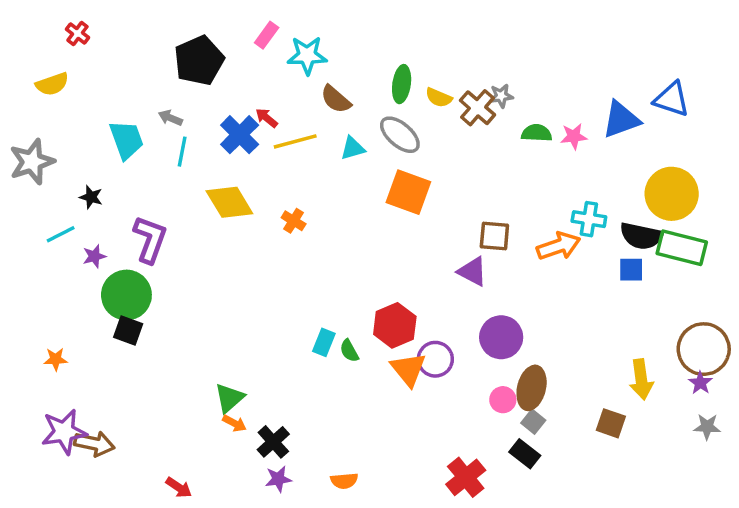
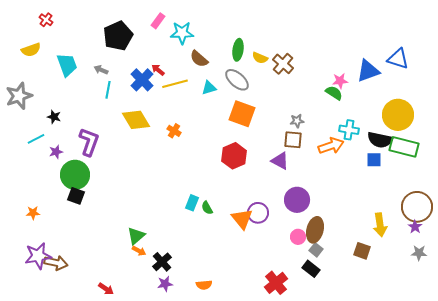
gray star: (501, 96) -> (297, 121), moved
green semicircle: (537, 133) -> (334, 93), moved, turned 30
cyan trapezoid: (126, 140) -> (67, 65), moved
red hexagon: (395, 325) -> (234, 156), moved

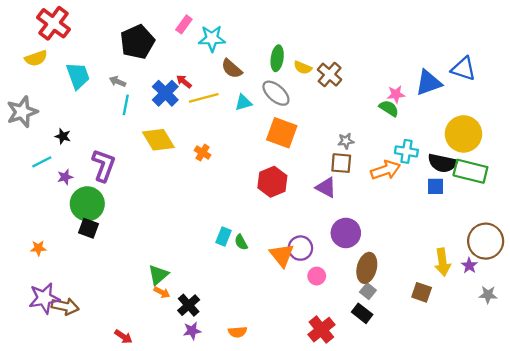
red cross: (46, 20) -> (54, 23), size x2.0
purple star: (415, 227) -> (469, 266), moved
pink circle: (298, 237) -> (317, 276), moved

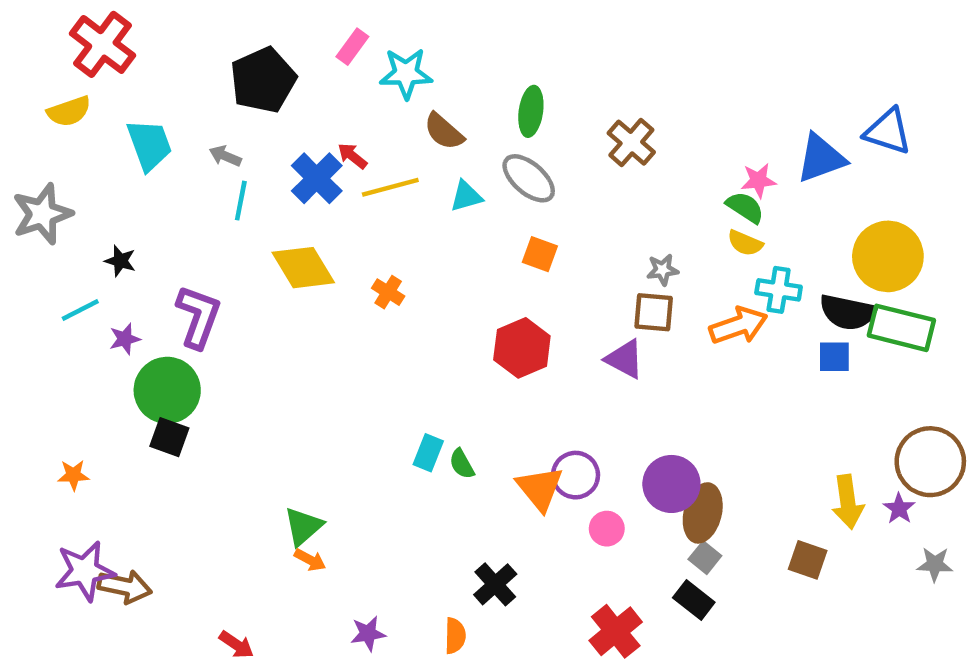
yellow semicircle: (303, 68) -> (745, 243), moved
orange square: (282, 133) -> (540, 254), size x0.6
purple circle: (346, 233) -> (671, 484), moved
black cross: (189, 305) -> (495, 584), moved
orange semicircle: (238, 332) -> (455, 636), turned -84

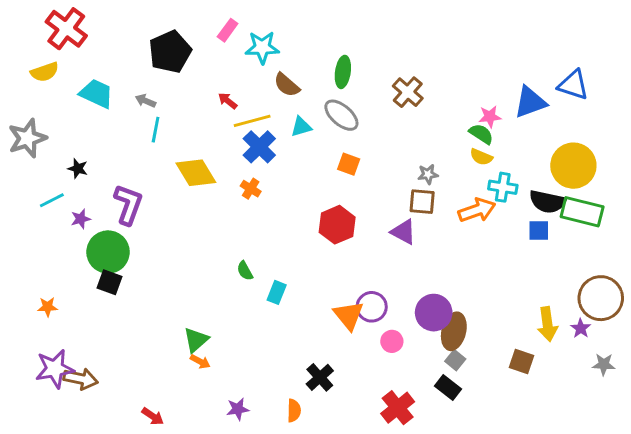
cyan trapezoid: (149, 145) -> (96, 94), turned -45
blue cross: (317, 178) -> (259, 147), moved
green semicircle: (462, 464) -> (245, 271), moved

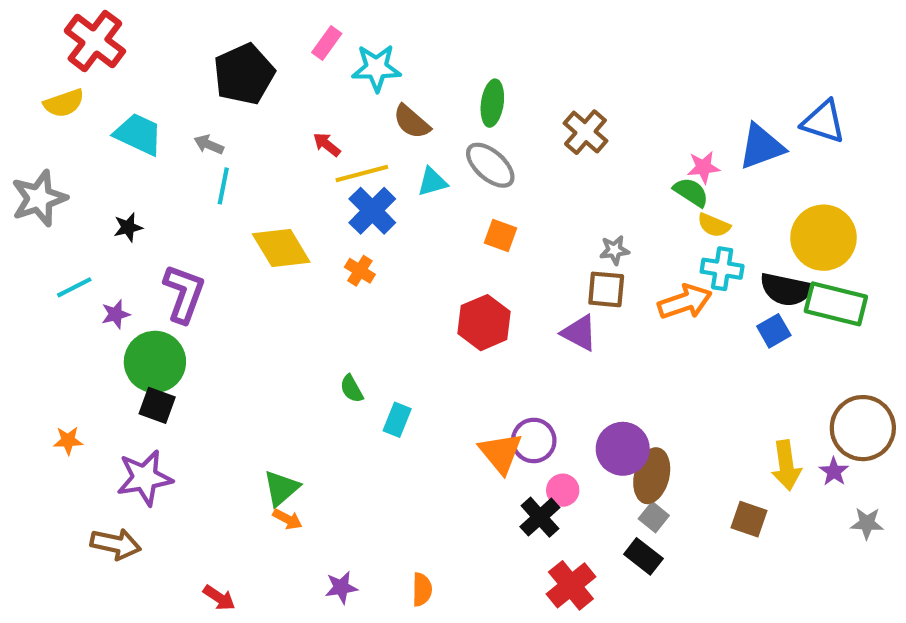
yellow semicircle: (481, 157) -> (714, 225), moved
black star: (78, 168) -> (128, 227), moved, turned -30
blue square: (539, 230) -> (774, 331), turned -30
purple star: (55, 369) -> (145, 478), moved
black cross: (320, 377) -> (540, 517), moved

